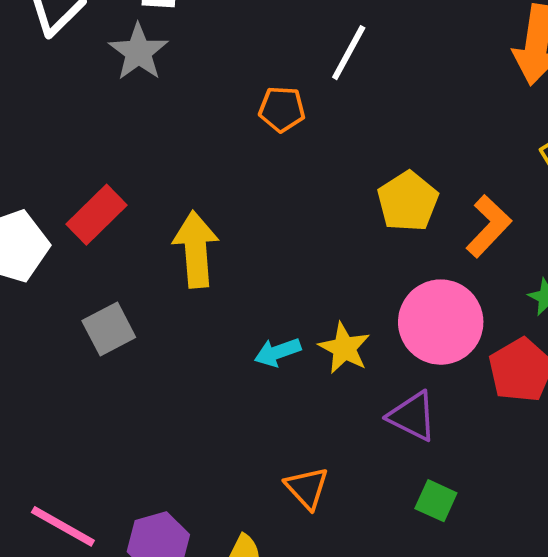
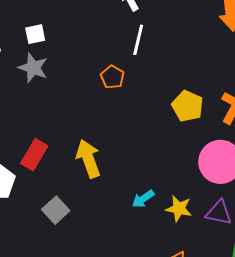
orange pentagon: (282, 109) -> (112, 77), turned -30
yellow star: (344, 348) -> (179, 209), moved

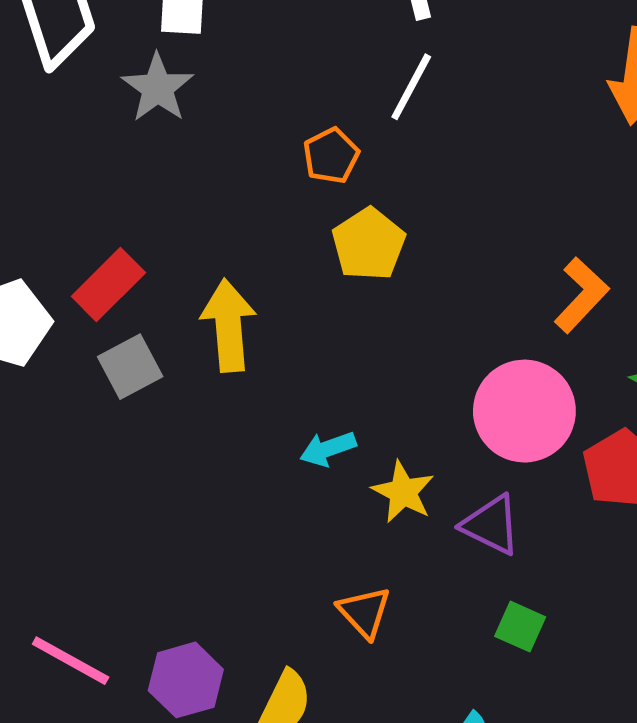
yellow pentagon: (188, 106) -> (369, 244), moved
gray square: (56, 210) -> (130, 367), moved

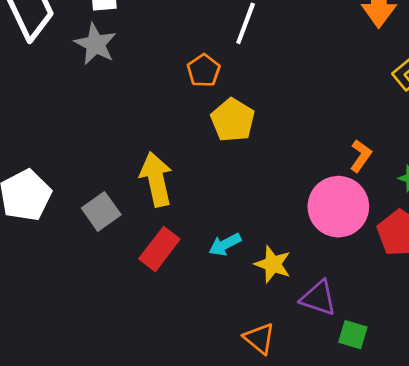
red rectangle: (108, 284) -> (159, 249), moved
orange L-shape: (581, 295) -> (361, 156), moved, size x0.7
purple triangle: (491, 525) -> (318, 298), moved

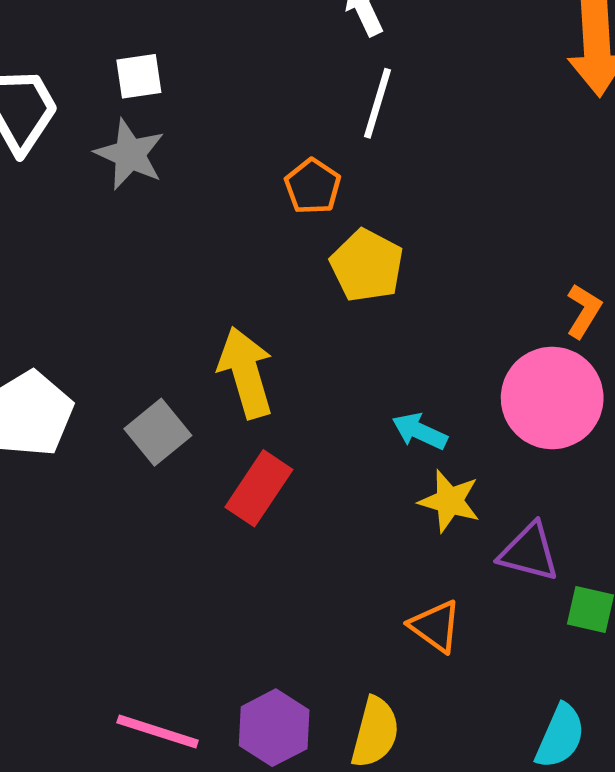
cyan arrow: (225, 244) -> (420, 431), moved, turned 56

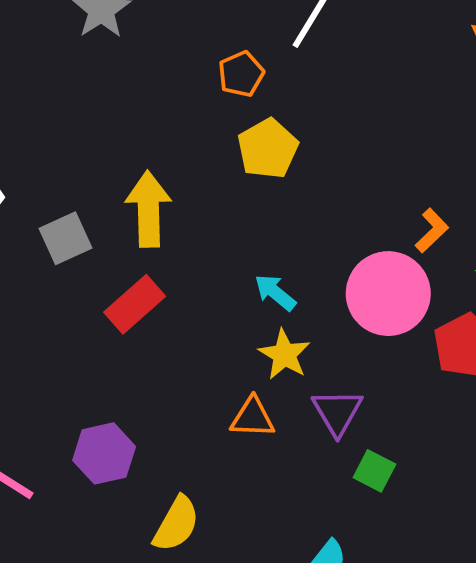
purple triangle: (529, 552) -> (337, 412), turned 30
orange triangle: (435, 626) -> (253, 418), moved, turned -48
purple hexagon: (274, 728) -> (104, 453), moved

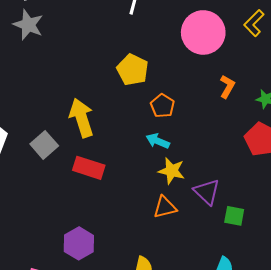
orange pentagon: (241, 74) -> (162, 106), moved
pink circle: (388, 294) -> (203, 32), moved
red rectangle: (135, 304) -> (89, 168), turned 76
purple hexagon: (104, 453) -> (79, 243), moved

